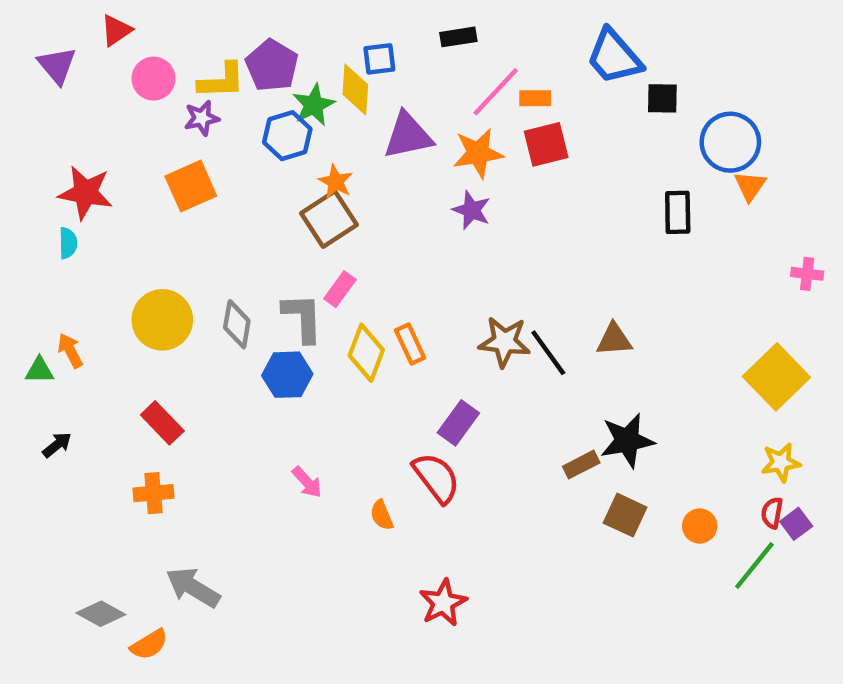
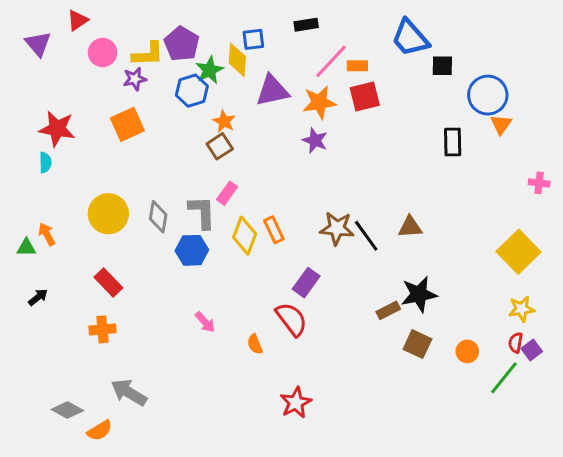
brown square: (329, 219) -> (220, 146), size x0.7

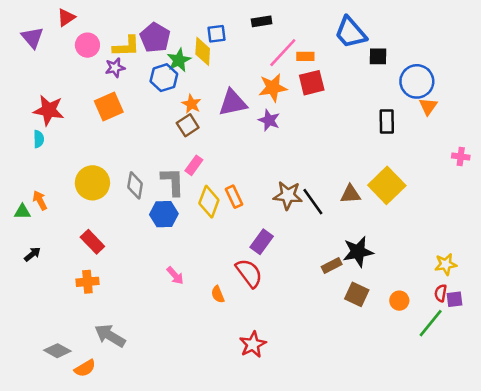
purple triangle: (272, 91) -> (233, 103), moved
yellow square: (519, 252) -> (387, 185), moved
purple square: (532, 350) -> (454, 299), turned 30

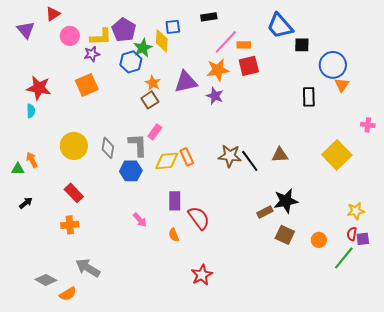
yellow square: (387, 185) -> (337, 155), moved
yellow diamond: (209, 202) -> (167, 161), turned 65
purple rectangle: (262, 242) -> (175, 201), moved, turned -36

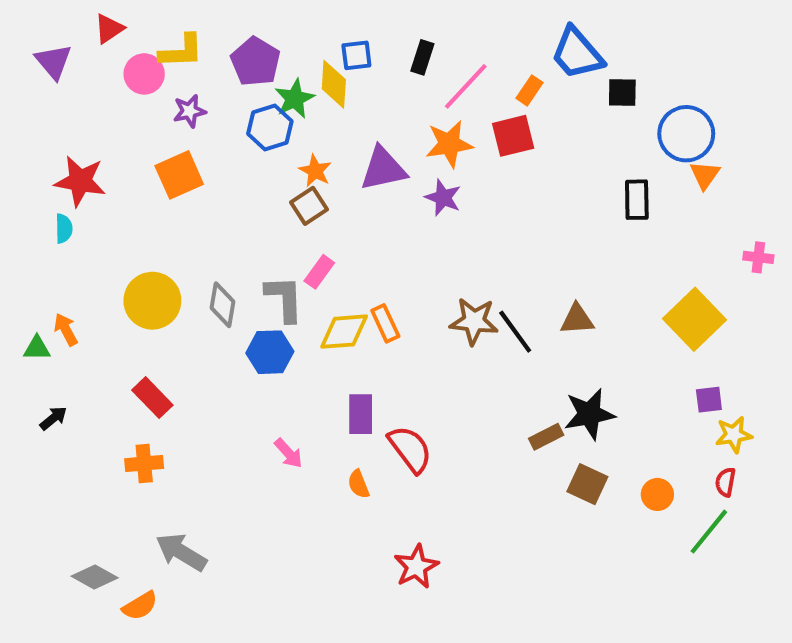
black rectangle: (209, 17) -> (422, 57), moved, turned -63
yellow L-shape: (101, 37) -> (181, 51), moved
orange rectangle: (244, 45) -> (530, 90), moved, turned -56
purple square: (363, 239) -> (709, 400), moved

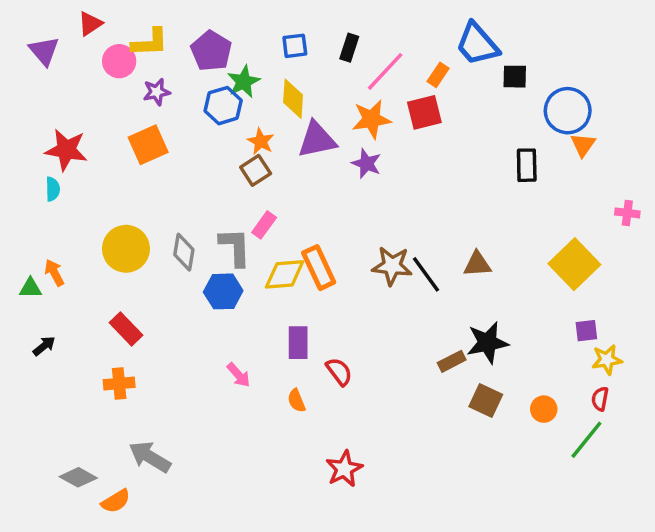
yellow diamond: (334, 84) -> (293, 99), moved
orange rectangle: (385, 323) -> (319, 268), size x1.4
red semicircle: (410, 449) -> (339, 372), size x0.7

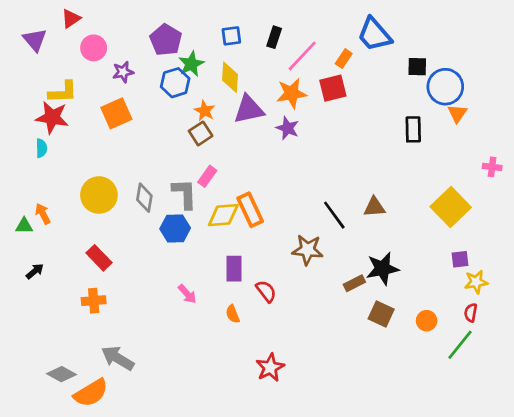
yellow L-shape: (150, 42) -> (63, 92), moved
black square: (515, 77) -> (417, 67), moved
brown star: (392, 266) -> (308, 250), moved
orange semicircle: (116, 501) -> (91, 393), size x1.5

